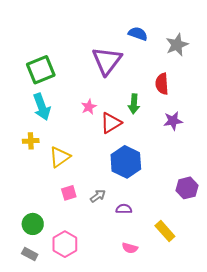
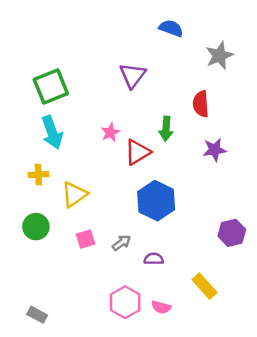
blue semicircle: (138, 34) -> (171, 28), moved
purple triangle: (107, 61) -> (133, 75), size x0.7
green circle: (33, 224) -> (36, 227), moved
pink hexagon: (65, 244) -> (125, 302), moved

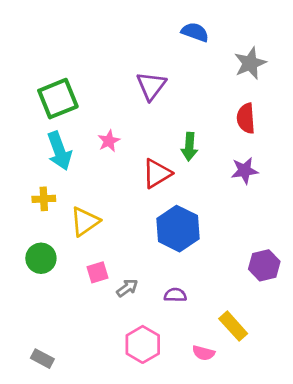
red semicircle: (201, 104) -> (246, 118), moved
pink star: (110, 132) -> (109, 141), moved
gray arrow: (121, 243) -> (127, 288), moved
pink semicircle: (161, 307) -> (203, 353), moved

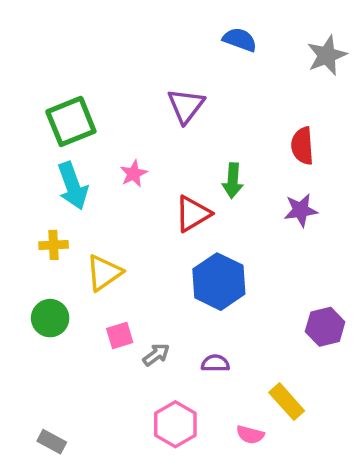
gray star: (250, 63) -> (327, 55), moved

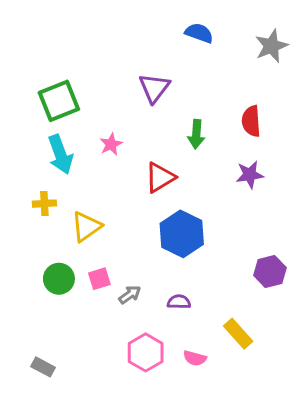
green arrow: (233, 181) -> (196, 134), moved
green circle: (50, 318) -> (59, 279), moved
pink semicircle: (250, 435) -> (195, 358), moved

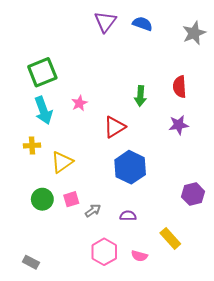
purple triangle: (154, 88) -> (105, 22), moved

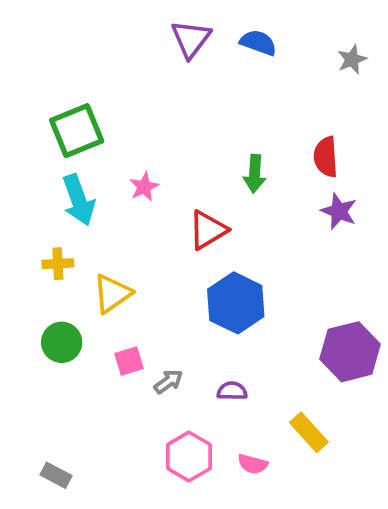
gray star: (194, 33) -> (352, 59), size x0.7
purple star: (179, 125) -> (339, 211), moved, turned 30
purple hexagon: (193, 194) -> (350, 352), size x1.4
green circle: (42, 199) -> (62, 342), moved

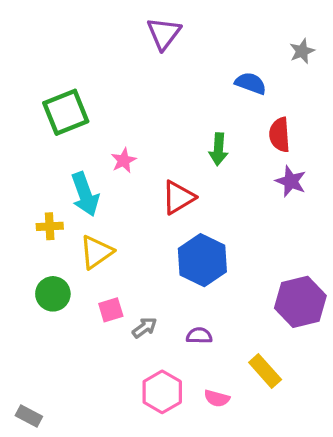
blue semicircle: (258, 43) -> (251, 83), moved
cyan arrow: (78, 200) -> (85, 194), moved
gray rectangle: (56, 475) -> (29, 416), moved

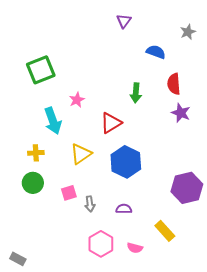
purple triangle: (164, 33) -> (124, 21), moved, size x0.7
yellow cross: (50, 226) -> (36, 153), moved
yellow triangle: (96, 252) -> (81, 154), moved
gray arrow: (145, 328) -> (90, 204), turned 119

